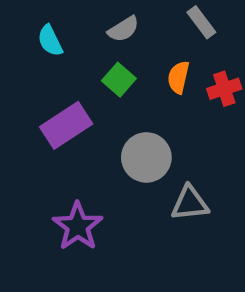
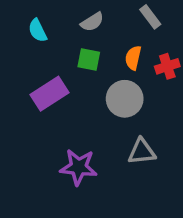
green square: (119, 80) -> (89, 59), turned -30
gray circle: (146, 157) -> (125, 99), moved
purple star: (78, 226) -> (79, 167), moved, turned -30

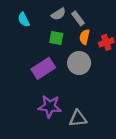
gray rectangle: (150, 17) -> (78, 18), moved
purple rectangle: (50, 94) -> (43, 68), moved
gray triangle: (142, 152) -> (78, 118), moved

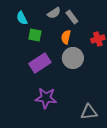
orange semicircle: (85, 37) -> (66, 37), moved
green square: (56, 38) -> (35, 35), moved
gray triangle: (78, 118) -> (89, 112), moved

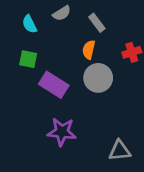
gray semicircle: (54, 13) -> (62, 13), moved
green square: (35, 35) -> (28, 59), moved
purple rectangle: (40, 63) -> (54, 85), turned 65

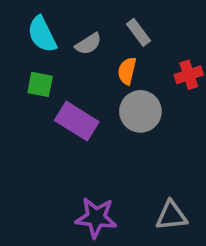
gray semicircle: (62, 13) -> (88, 44), moved
cyan semicircle: (29, 24) -> (42, 34), size x1.4
purple star: (62, 132) -> (96, 218), moved

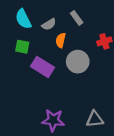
orange semicircle: (127, 71) -> (61, 40), moved

